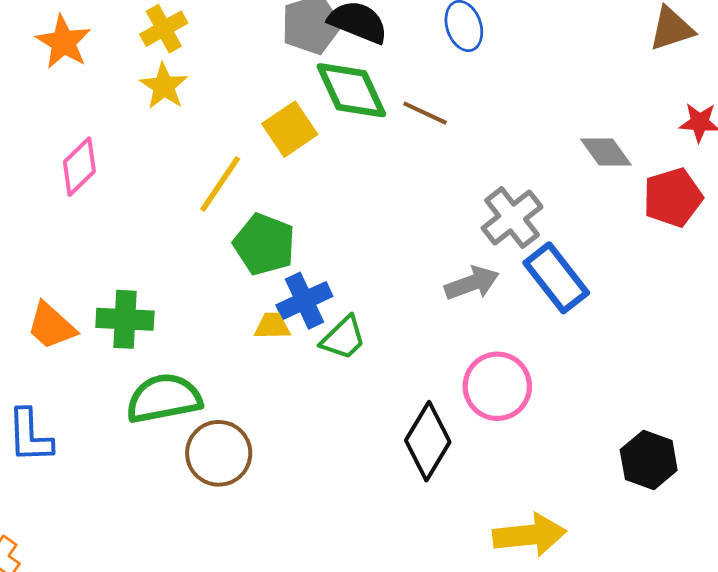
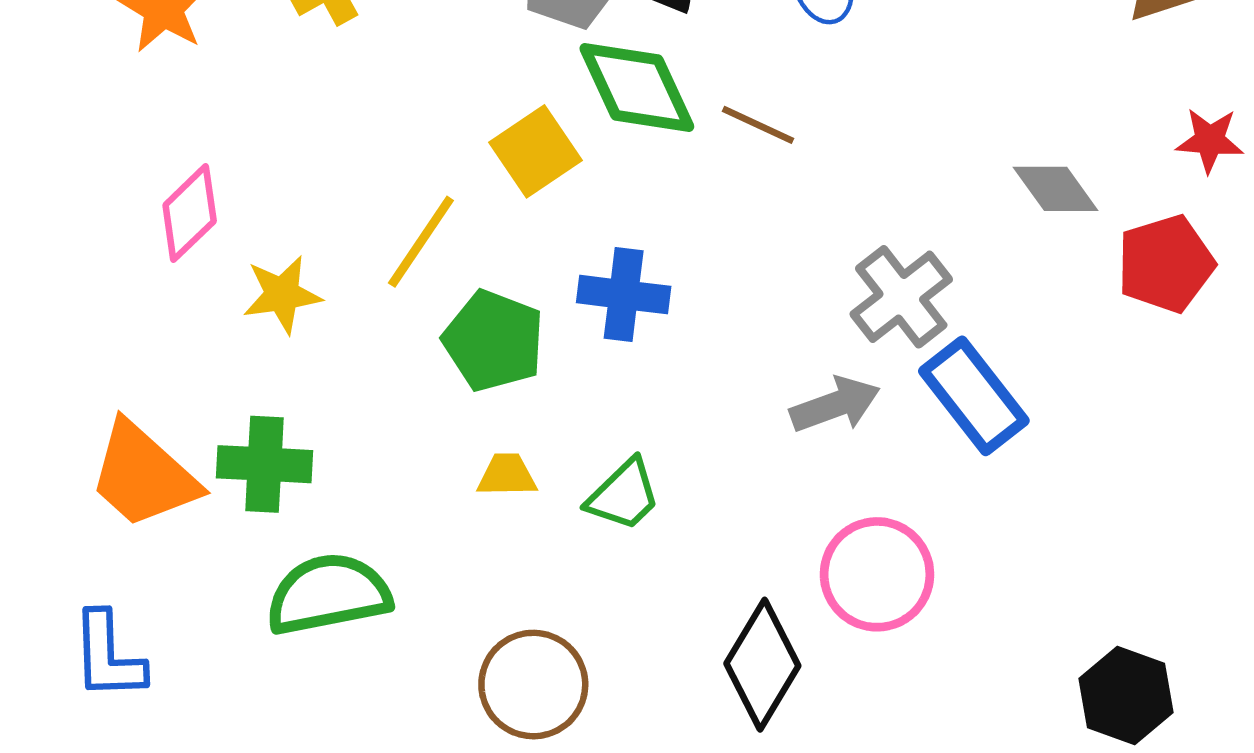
yellow star: (164, 86) -> (282, 295), moved, turned 30
blue cross: (304, 301) -> (624, 295), moved, turned 32
orange trapezoid: (51, 326) -> (143, 475), size x1.4
brown circle: (219, 453) -> (533, 685), moved

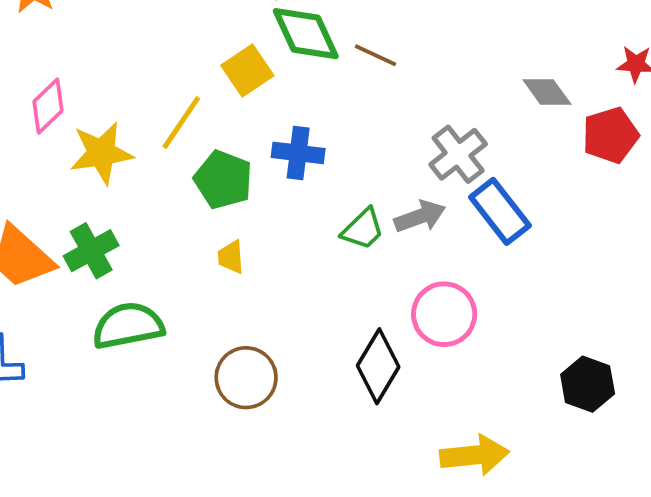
yellow star: (282, 295) -> (101, 153), size x1.4
green cross: (265, 464) -> (91, 251), turned -32
yellow trapezoid: (507, 475) -> (231, 257), turned -93
green trapezoid: (624, 495) -> (363, 229), moved

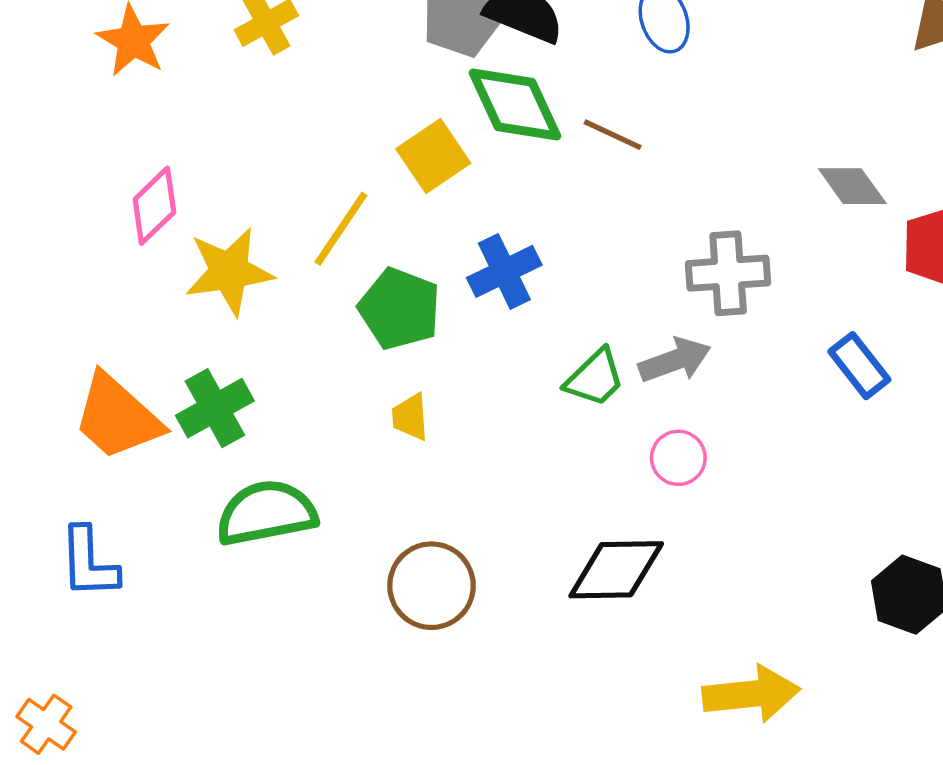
blue cross: (298, 153) -> (504, 271), turned -33
gray cross: (458, 154) -> (728, 273), turned 34
blue rectangle: (500, 211) -> (859, 366), moved, size x0.7
pink circle: (444, 314) -> (678, 458), moved, size x0.6
black diamond: (378, 366) -> (616, 570), turned 58

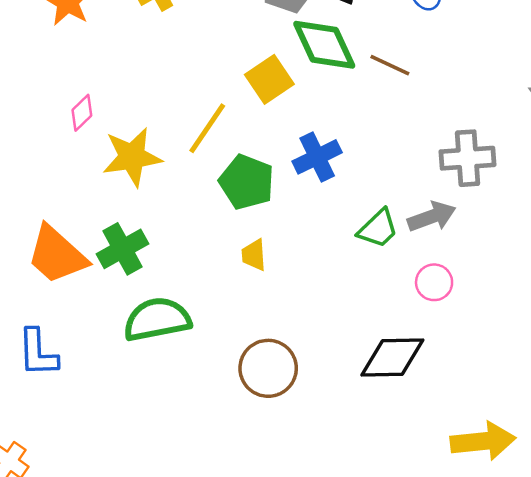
pink diamond: (154, 206) -> (82, 113), size x0.7

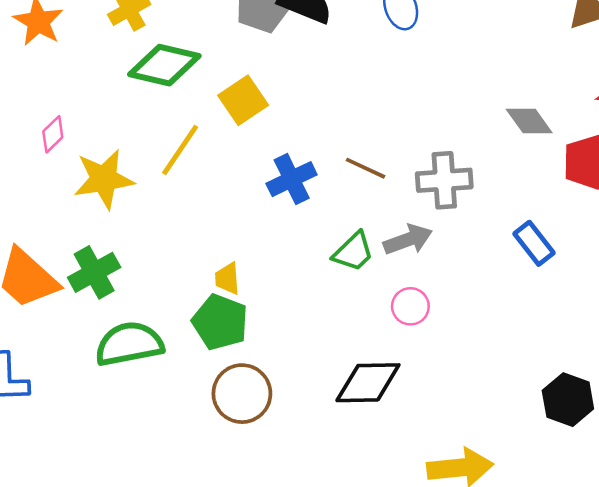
green diamond: (324, 45) -> (164, 65), moved, turned -52
brown line: (390, 65) -> (366, 168), moved
green pentagon: (247, 182) -> (220, 322), moved

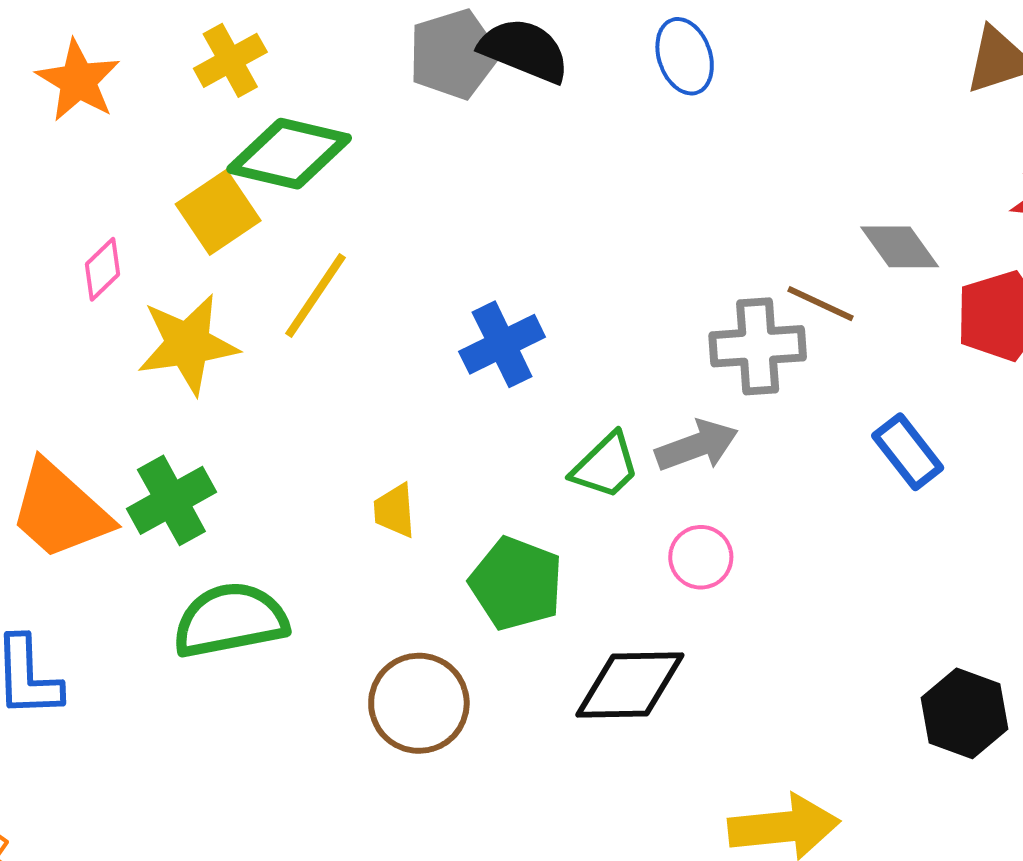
yellow square: (243, 100) -> (218, 212), moved
brown line: (366, 168) -> (820, 304), moved
green pentagon: (220, 322) -> (516, 584), moved

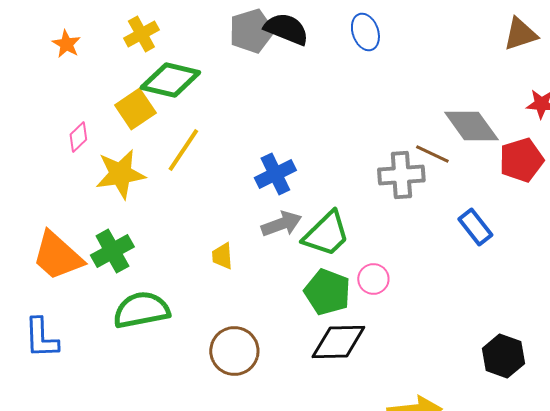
orange star: (78, 81) -> (66, 44), size x0.7
gray diamond: (900, 247) -> (471, 126), size x1.4
gray arrow: (697, 446) -> (281, 224), moved
green trapezoid: (606, 466) -> (326, 234), size x1.4
green pentagon: (516, 584) -> (327, 292), moved

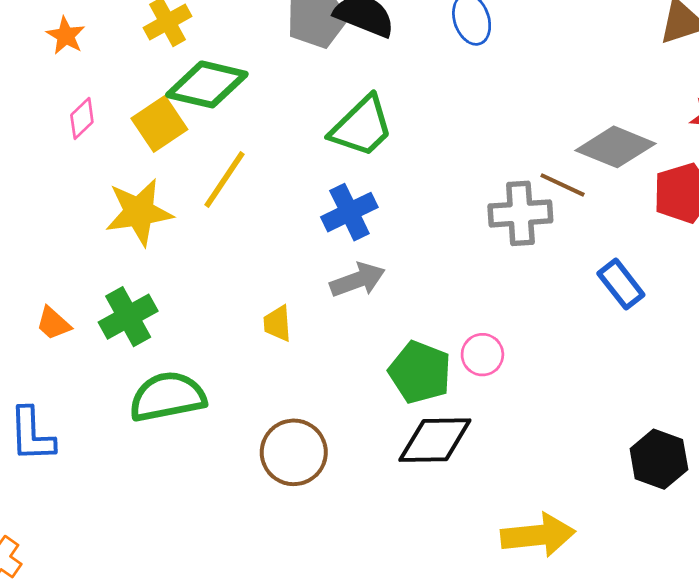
gray diamond: (471, 126) -> (615, 147), turned -32
pink diamond: (78, 137) -> (82, 118), moved
green trapezoid: (326, 234) -> (362, 127), moved
orange trapezoid: (57, 256) -> (53, 323), size x0.5

